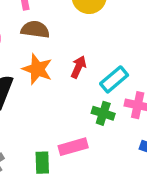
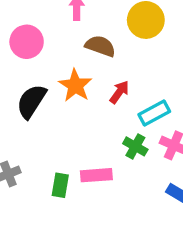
brown semicircle: (35, 30) -> (100, 46), moved

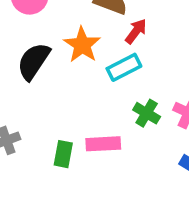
red arrow: (119, 92) -> (136, 31), moved
cyan rectangle: (154, 113) -> (124, 67), moved

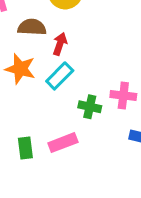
green rectangle: (63, 154) -> (25, 148), moved

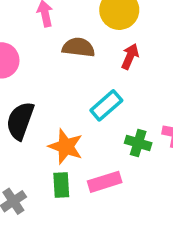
red arrow: (60, 44) -> (130, 56), moved
orange star: (20, 69) -> (66, 147), moved

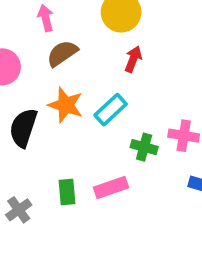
brown semicircle: (78, 47) -> (62, 53), moved, turned -40
orange star: (66, 147) -> (66, 105), moved

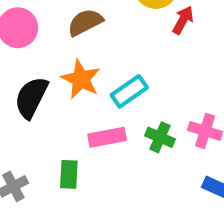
red arrow: (133, 59) -> (183, 20), moved
pink rectangle: (111, 187) -> (107, 137), moved

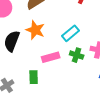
cyan rectangle: (129, 91) -> (70, 33), moved

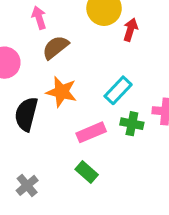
green rectangle: (34, 77) -> (87, 172), moved, turned -40

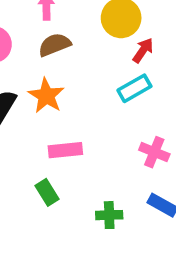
cyan rectangle: (118, 90) -> (134, 88), moved
green cross: (132, 124) -> (109, 215), moved, turned -30

